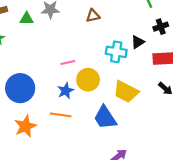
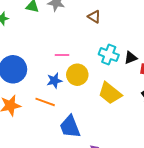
brown triangle: (93, 16) -> (94, 17), turned 32
black triangle: (138, 42) -> (131, 58), moved
blue trapezoid: (105, 118) -> (70, 127), moved

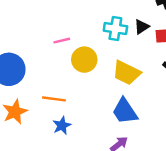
blue star: (54, 81) -> (62, 126), moved
blue trapezoid: (70, 127) -> (125, 111), moved

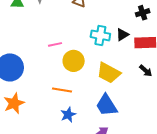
orange line: (54, 99) -> (62, 90), moved
blue star: (62, 126) -> (68, 115), moved

